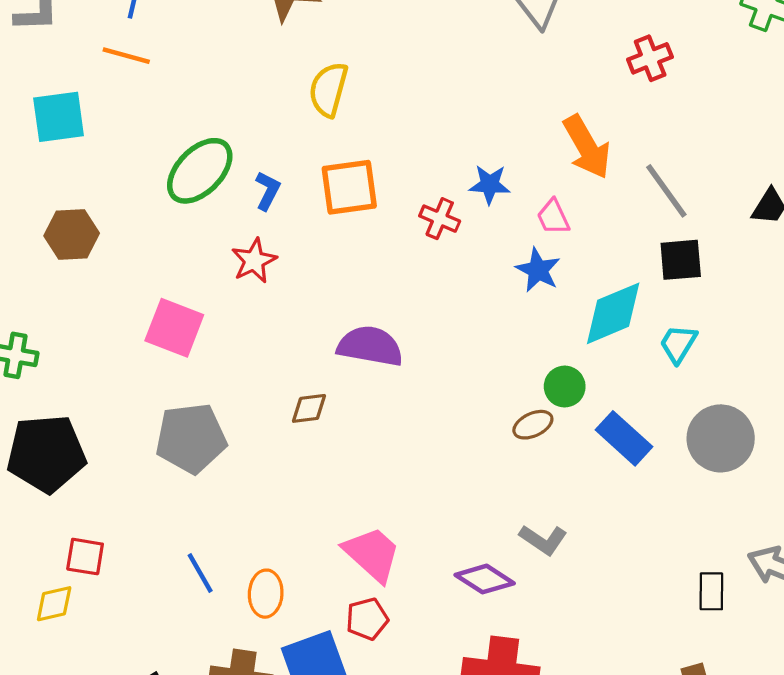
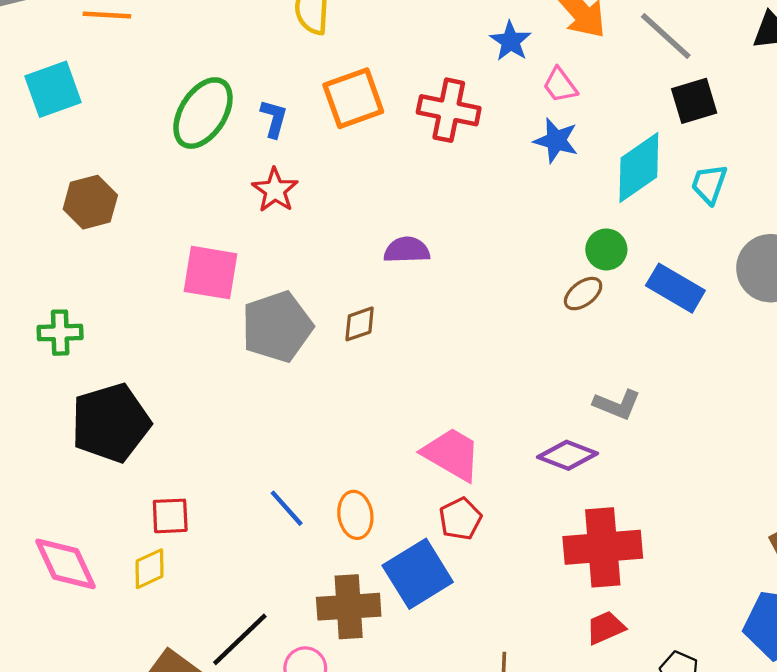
blue star: (490, 184) -> (511, 41), moved, turned -30
red cross: (440, 219) -> (449, 110), size x1.5
purple semicircle: (370, 346) -> (407, 250), size x0.7
gray pentagon: (191, 438) -> (277, 327), moved

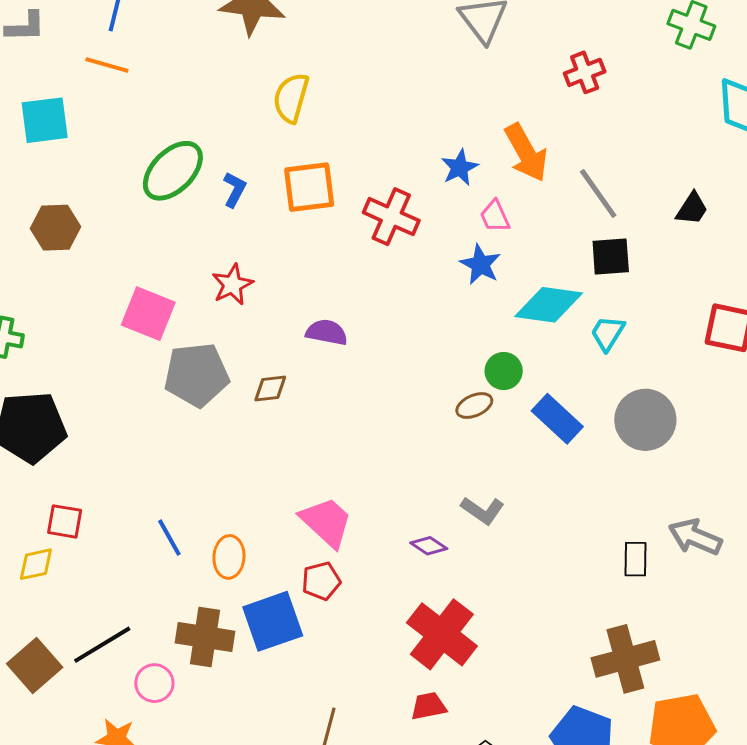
cyan diamond: (639, 167) -> (549, 305), turned 30
red star: (275, 190) -> (232, 285), moved
purple diamond: (568, 455) -> (429, 546), size x0.7
red cross: (603, 547) -> (442, 634), turned 30

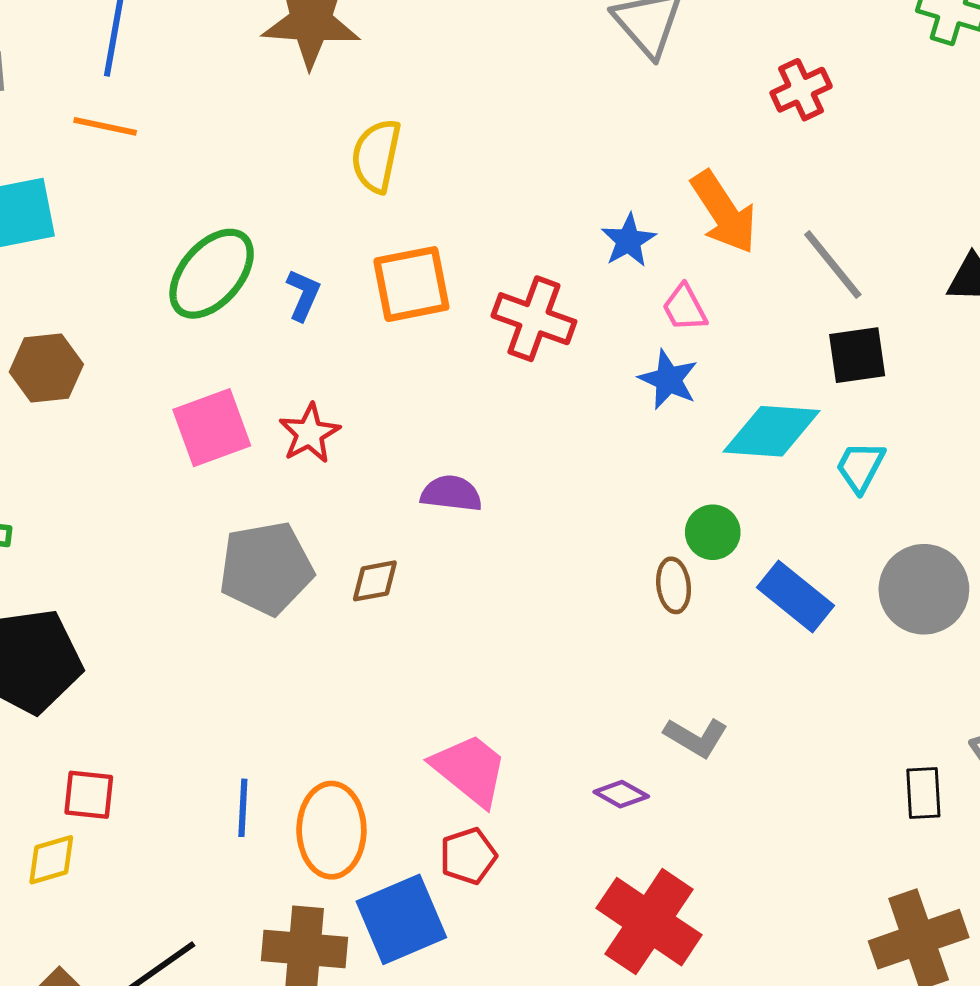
pink square: (148, 314) -> (212, 428), moved, turned -38
brown ellipse: (474, 406) -> (674, 585), turned -69
blue line: (169, 538) -> (243, 808), turned 36
orange ellipse: (229, 557) -> (331, 830), size x1.5

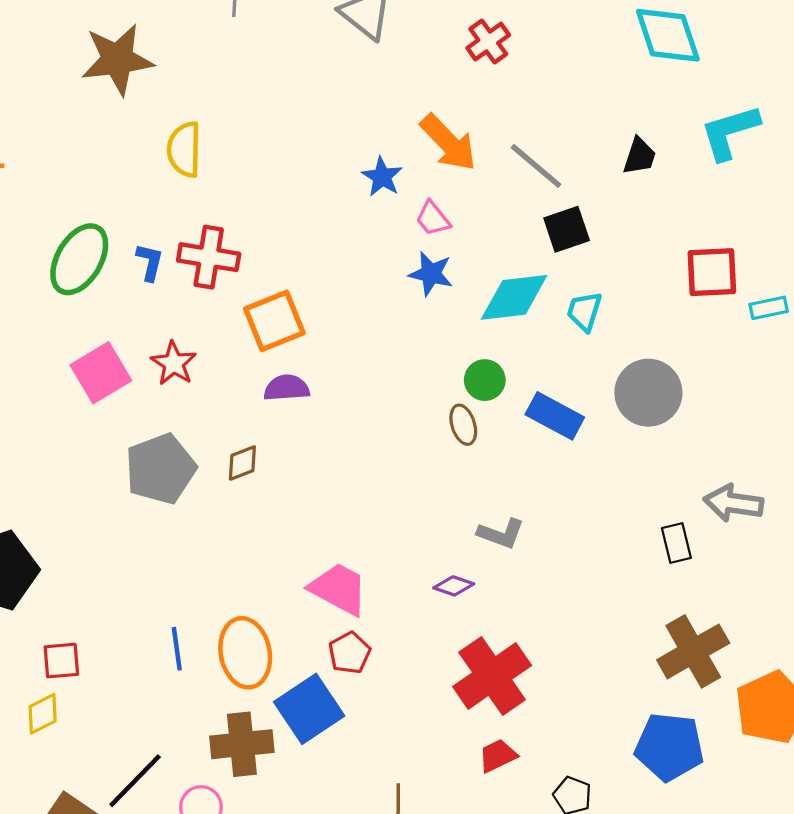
orange square: (411, 284) -> (274, 321), moved
red cross: (534, 319) -> (209, 257), moved
red cross: (649, 922) -> (492, 676), turned 32

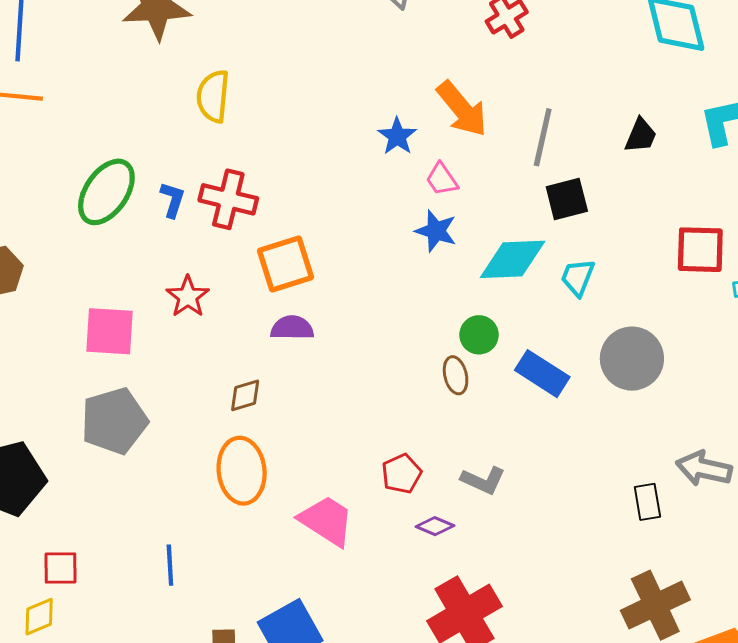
gray line: (536, 166) -> (543, 137), turned 58
pink square: (101, 373) -> (109, 331), moved, turned 30
gray pentagon: (161, 469) -> (114, 421), moved
orange ellipse: (245, 653) -> (242, 471), moved
red pentagon: (350, 653) -> (402, 474), moved

